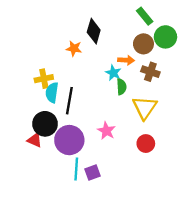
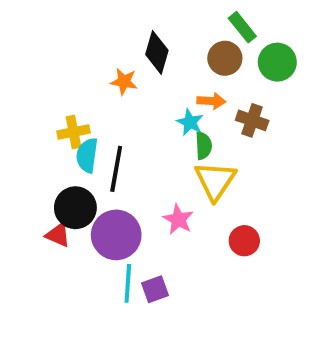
brown circle: (143, 44) -> (225, 58), moved
yellow triangle: (145, 108) -> (215, 181), moved

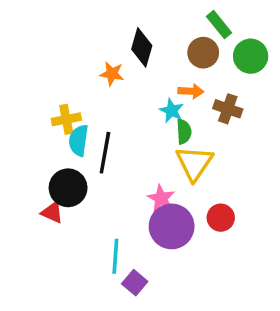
purple circle: (116, 235) -> (172, 226), moved
purple square: (155, 289) -> (135, 283), moved, turned -30

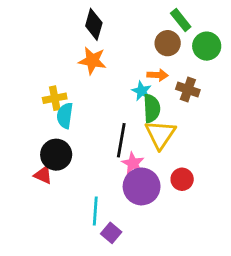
black diamond: (142, 47) -> (94, 24), moved
orange star: (112, 74) -> (92, 61), size x1.4
green semicircle: (184, 132) -> (152, 108), size x1.4
black line: (105, 153) -> (121, 140), moved

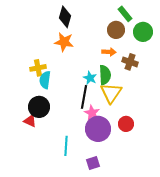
cyan star: (142, 91) -> (90, 78), moved
purple square: (111, 233) -> (93, 163), moved, turned 32

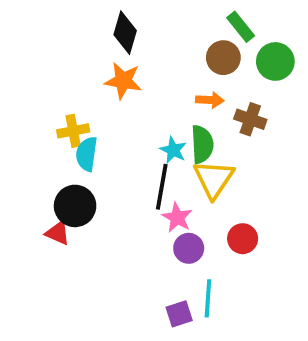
purple circle: (98, 129) -> (189, 248), size x0.6
cyan line: (66, 146) -> (208, 298), moved

